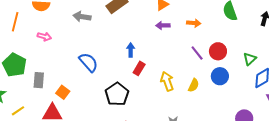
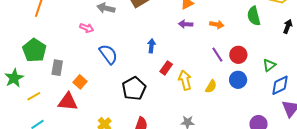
pink arrow: (44, 37) -> (87, 28), moved
red rectangle: (139, 68) -> (166, 68), moved

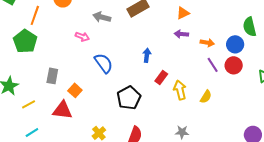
orange arrow: (217, 25) -> (207, 43), moved
green pentagon: (34, 50) -> (25, 41), moved
blue circle: (238, 80) -> (235, 44), moved

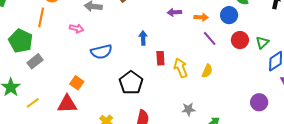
orange line: (35, 15) -> (41, 17), moved
blue semicircle: (104, 63) -> (101, 52), turned 120
red circle: (234, 65) -> (240, 40), moved
gray rectangle: (52, 76) -> (35, 61), moved, turned 49
red rectangle: (161, 78) -> (160, 58), turned -32

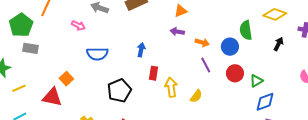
gray rectangle: (35, 61) -> (30, 48), turned 35

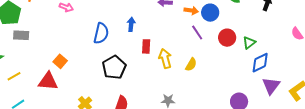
blue circle: (230, 47) -> (210, 13), moved
blue semicircle: (97, 54) -> (101, 33), moved, turned -70

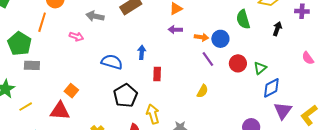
blue semicircle: (101, 33) -> (112, 62), turned -85
yellow arrow: (165, 58) -> (153, 114), moved

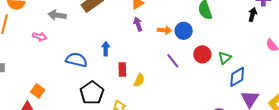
black arrow: (277, 29) -> (253, 15), moved
purple arrow: (175, 30) -> (138, 24), turned 72
purple line: (208, 59) -> (173, 61), moved
yellow semicircle: (202, 91) -> (139, 80), moved

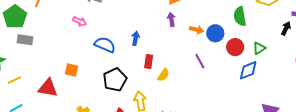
pink arrow: (40, 37) -> (80, 21), moved
red circle: (202, 54) -> (235, 47), moved
green triangle: (225, 58) -> (259, 48), moved
blue diamond: (237, 77) -> (248, 70), moved
orange square: (38, 91) -> (72, 70), moved, turned -32

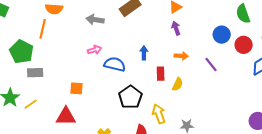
pink arrow: (80, 21) -> (94, 50), moved, turned -32
orange arrow: (197, 30) -> (181, 56), moved
orange square: (72, 70) -> (76, 88), moved
yellow line: (14, 80) -> (31, 104), moved

